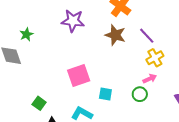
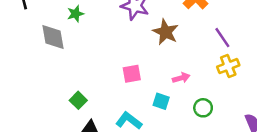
brown star: (115, 35) -> (166, 32), moved
pink square: (79, 76) -> (132, 74), size x0.7
pink arrow: (150, 79) -> (181, 78), moved

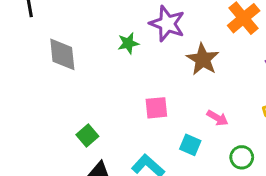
green star: (75, 14) -> (128, 43), moved
pink arrow: (181, 78) -> (217, 118), turned 42

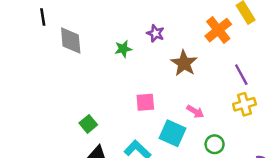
purple star: (167, 24) -> (155, 33), size x0.6
gray diamond: (62, 54) -> (71, 40), moved
cyan square: (190, 145) -> (172, 133), size x1.5

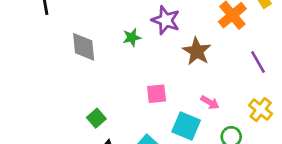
purple star: (155, 33) -> (166, 20), size x1.5
gray diamond: (71, 40) -> (84, 47), moved
yellow cross: (244, 104) -> (261, 110), moved, turned -35

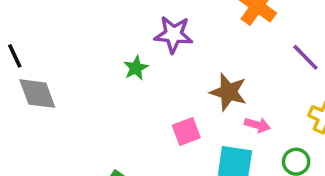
gray diamond: (84, 47) -> (37, 94), moved
brown star: (197, 51) -> (228, 92), moved

